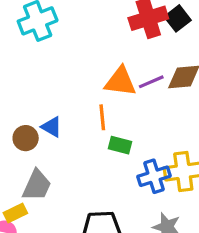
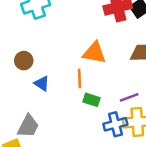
purple line: (151, 82) -> (129, 97), moved
brown circle: (26, 138) -> (24, 61), moved

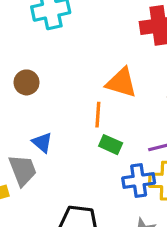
blue triangle: (42, 83) -> (42, 142), moved
gray trapezoid: (28, 126) -> (23, 170), turned -55

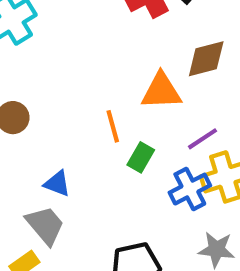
orange triangle: (121, 83) -> (161, 91), moved
green rectangle: (111, 145) -> (141, 157), turned -65

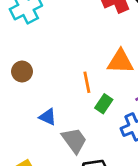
gray trapezoid: (45, 225) -> (74, 140), moved

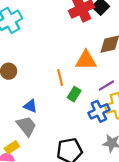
gray trapezoid: (74, 140) -> (26, 126), moved

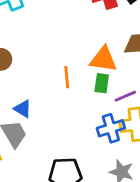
green rectangle: (74, 94) -> (102, 83), moved, turned -32

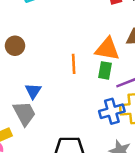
blue triangle: (23, 109) -> (33, 91), turned 30

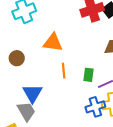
orange triangle: (107, 49) -> (53, 43), moved
blue triangle: (33, 91) -> (32, 93), size x1.5

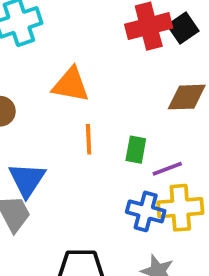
blue cross: (95, 107) -> (146, 211), turned 30

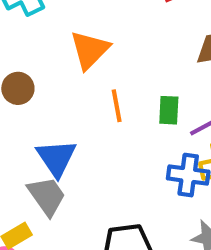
orange triangle: (71, 85) -> (90, 50), turned -48

